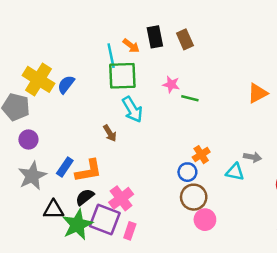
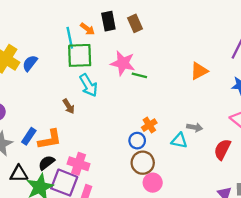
pink star: (171, 84) -> (123, 63), size x1.6
pink cross: (121, 198) -> (79, 164), turned -35

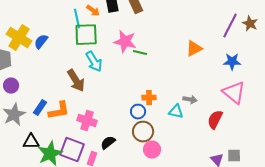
brown arrow: (69, 106) -> (76, 81), size x1.6
orange cross: (149, 125) -> (149, 98), turned 32
black semicircle: (46, 163) -> (108, 143), moved
pink cross: (79, 164) -> (87, 121), moved

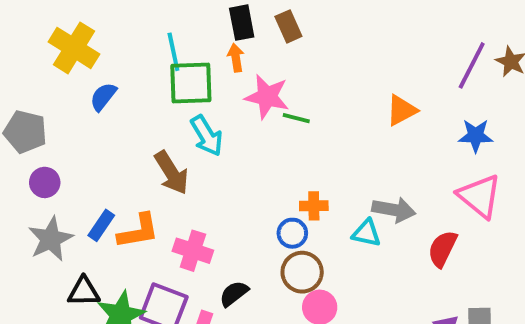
orange arrow: (93, 11) -> (236, 58), moved, turned -136
yellow cross: (19, 38) -> (74, 48), moved
gray arrow: (190, 100) -> (394, 210), size x1.5

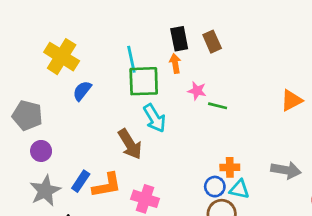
pink star: (267, 97) -> (197, 91), size x0.6
cyan triangle: (366, 233) -> (239, 189), moved

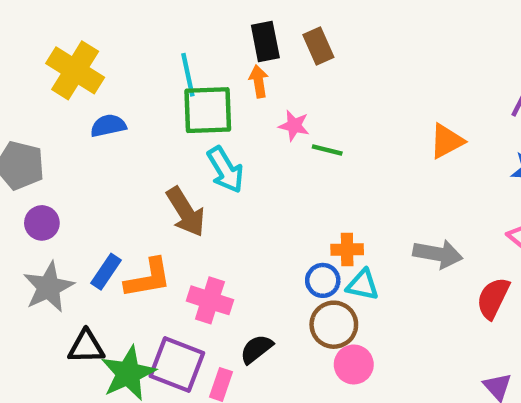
blue semicircle: (82, 91) -> (108, 126), turned 40

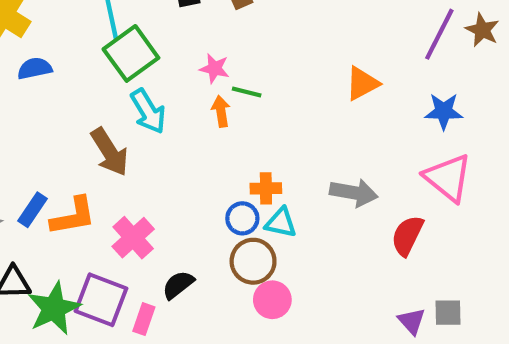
orange arrow: (259, 81) -> (221, 111), moved
green square: (208, 110) -> (131, 53), turned -34
pink cross: (210, 300) -> (133, 238), turned 30

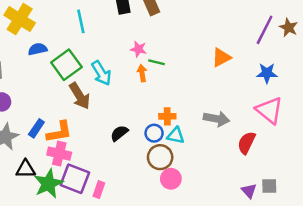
green square: (131, 53) -> (66, 65), moved
pink cross: (133, 238) -> (59, 154), moved, turned -35
black semicircle: (178, 285) -> (119, 133), moved

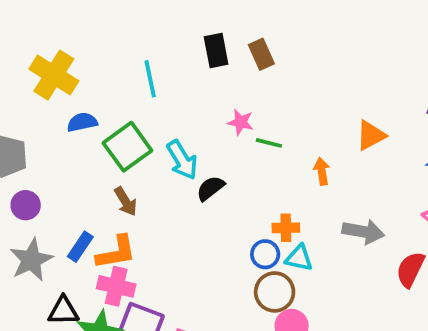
orange arrow: (142, 73) -> (322, 171), moved
brown arrow: (80, 96) -> (126, 201), moved, size x0.7
black semicircle: (119, 133) -> (210, 188), moved

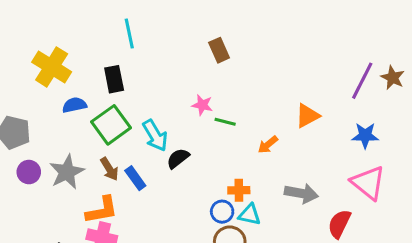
black rectangle: (216, 51) -> (114, 79), moved
cyan line: (150, 79) -> (129, 33), moved
orange arrow: (322, 171) -> (268, 145), turned -120
blue rectangle: (80, 247) -> (135, 178), moved, turned -70
gray star: (31, 260) -> (67, 172), moved

